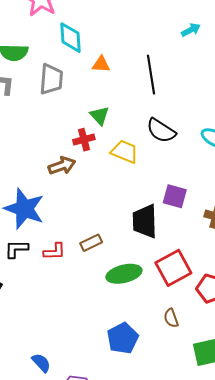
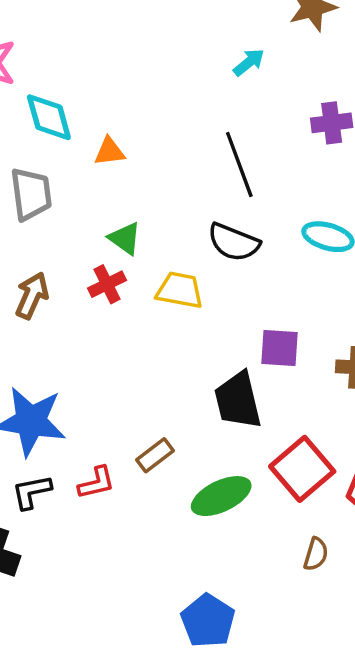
black line: (151, 75) -> (239, 164), moved
brown arrow: (62, 166) -> (32, 296), moved, turned -36
brown semicircle: (171, 318) -> (316, 554), turned -132
blue pentagon: (123, 338) -> (208, 621), moved

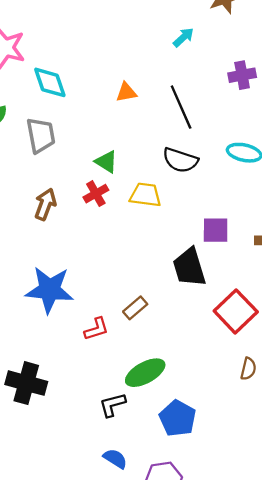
orange triangle: (109, 152) -> (126, 92), moved
black L-shape: (32, 492) -> (112, 405), moved
green ellipse: (221, 496) -> (145, 373), moved

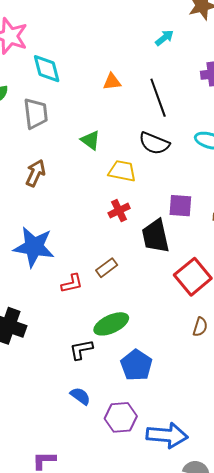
red cross: (96, 194) -> (119, 211), moved

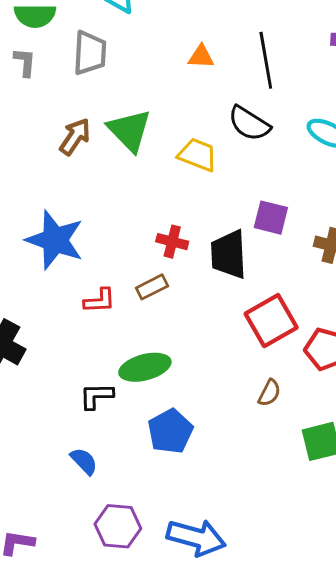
orange triangle: (112, 82) -> (201, 57), moved
green triangle: (90, 140) -> (129, 130), moved, size x1.6
red cross: (119, 211) -> (172, 242), moved, turned 30
purple hexagon: (121, 417) -> (118, 526), moved

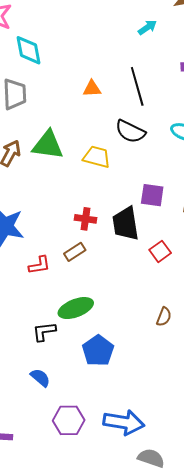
green triangle: (129, 130) -> (48, 145), turned -32
red square: (271, 321) -> (160, 251), moved, size x0.6

